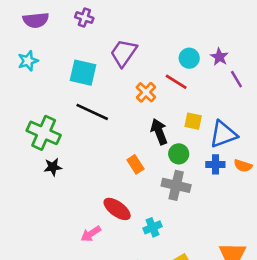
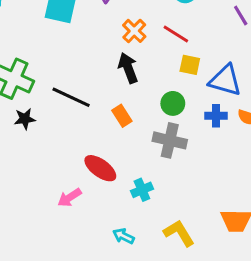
red line: (176, 82) -> (176, 34), moved
black line: (92, 112) -> (71, 97), moved
black arrow: (159, 132) -> (128, 68), moved
blue triangle: (223, 134) -> (225, 80), turned 36

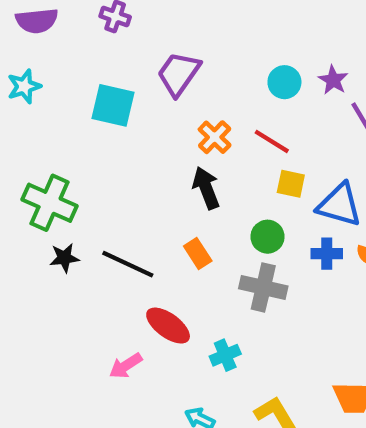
black line: (71, 97) -> (128, 264), moved

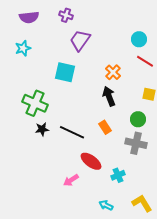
purple trapezoid: (179, 74) -> (80, 40), moved
cyan circle: (284, 82) -> (139, 39), moved
cyan square: (113, 105) -> (65, 72), moved
red line: (272, 141) -> (145, 61), moved

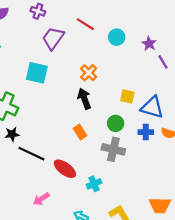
red line: (145, 61) -> (85, 24), moved
black line: (72, 132) -> (31, 154), moved
pink arrow: (71, 180) -> (41, 199), moved

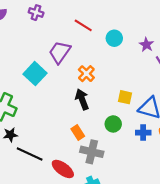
purple trapezoid: (53, 38) -> (60, 52), moved
cyan square: (37, 73) -> (35, 74), turned 30
gray cross: (113, 149) -> (92, 152), moved

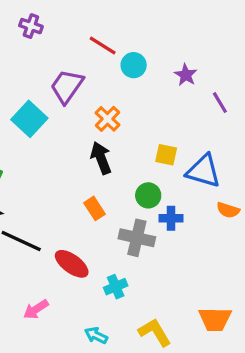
cyan circle: (114, 38) -> (134, 65), moved
purple star: (146, 45) -> (186, 75), moved
blue cross: (143, 133) -> (171, 218), moved
gray cross: (92, 152) -> (137, 238), moved

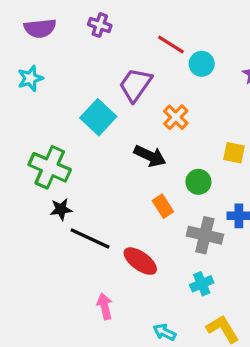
black arrow: (101, 158) -> (150, 156), moved, turned 136
green circle: (148, 195) -> (198, 182), moved
cyan cross: (116, 287) -> (202, 284), moved
pink arrow: (36, 309) -> (105, 306), turned 110

